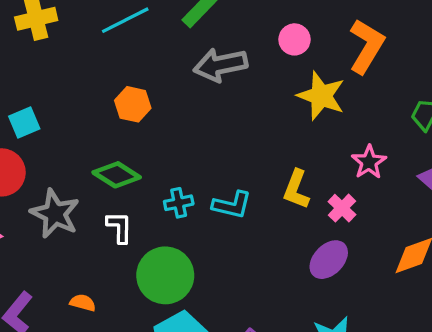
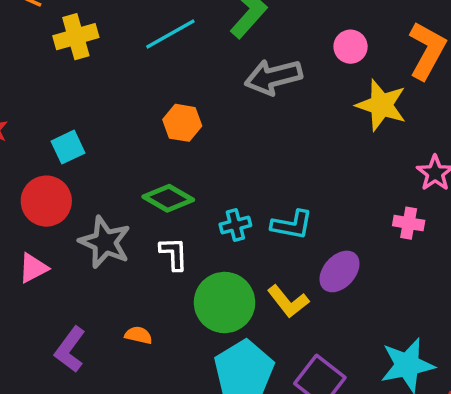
yellow L-shape: (296, 189) -> (288, 301), moved, turned -57
pink cross: (342, 208) -> (409, 223), turned -32
purple ellipse: (329, 260) -> (340, 271), moved

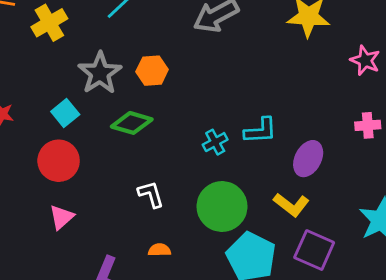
green diamond: (168, 198) -> (132, 123), moved
pink cross: (409, 223) -> (368, 125), moved
gray star: (105, 242) -> (100, 73), moved, turned 30
white L-shape: (174, 254) -> (151, 194), moved
yellow L-shape: (288, 301) -> (291, 205), moved

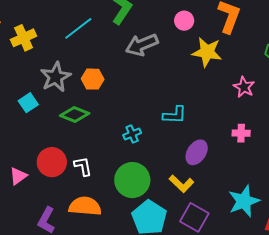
cyan L-shape: (261, 131) -> (175, 115), moved
red circle: (59, 161) -> (52, 162), moved
orange semicircle: (159, 250) -> (85, 206), size x2.0

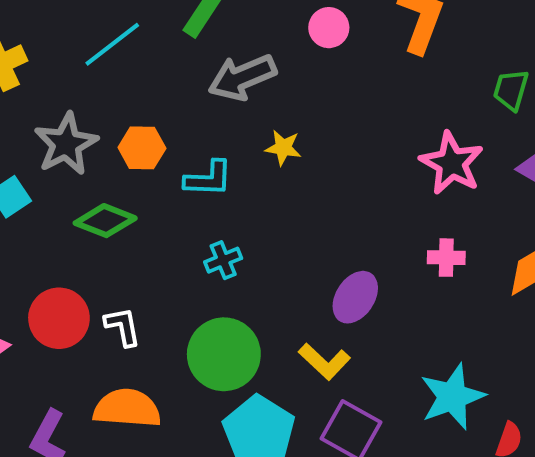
yellow star: (207, 52) -> (283, 148), moved, size x0.6
pink star: (244, 87) -> (452, 163), size x1.4
cyan L-shape: (175, 115) -> (208, 179), moved

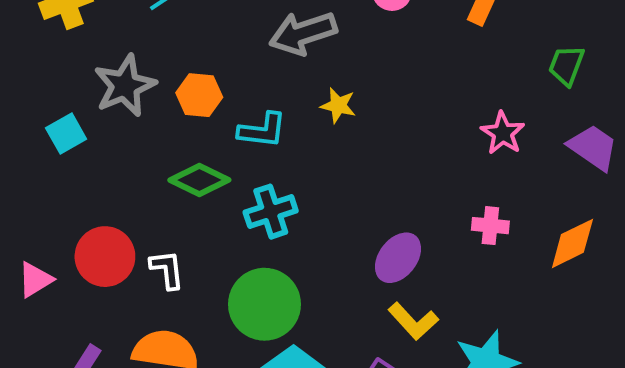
pink star: (452, 163) -> (503, 133), size x0.7
green diamond: (105, 221) -> (199, 180), moved
cyan cross: (223, 260) -> (271, 212), size x1.4
yellow L-shape: (324, 362) -> (413, 321), moved

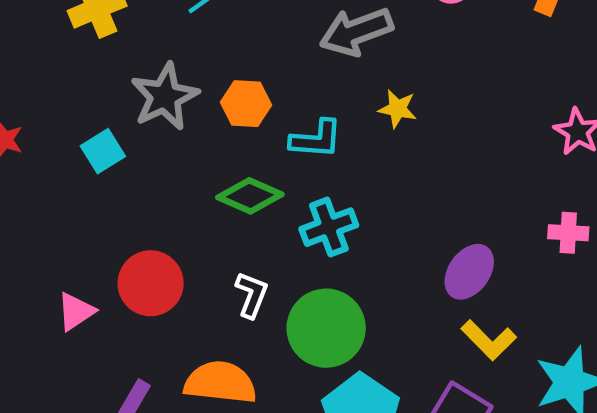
white L-shape: (167, 269) -> (252, 295), moved, turned 30

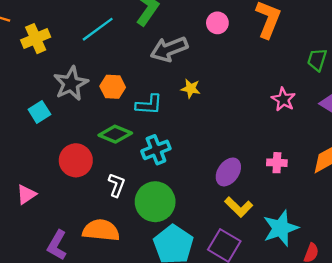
pink cross: (568, 233) -> (277, 163), moved
red circle: (151, 283) -> (76, 160), moved

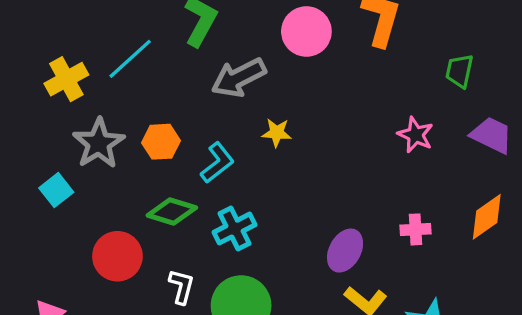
pink circle: (217, 23) -> (306, 31), size x1.5
yellow cross: (36, 39) -> (66, 79), moved
cyan L-shape: (149, 105) -> (217, 163), turned -36

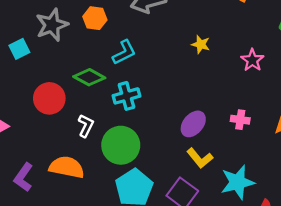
yellow star: (277, 133) -> (201, 44), moved
orange hexagon: (161, 142) -> (95, 18), moved

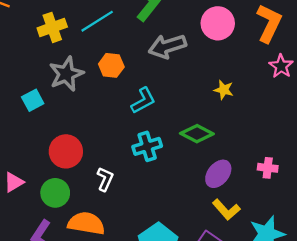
pink star: (252, 60) -> (281, 66), moved
green diamond: (89, 77) -> (197, 134), moved
green circle: (121, 145) -> (55, 193), moved, size x0.7

